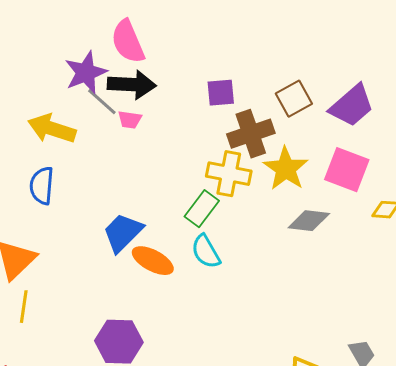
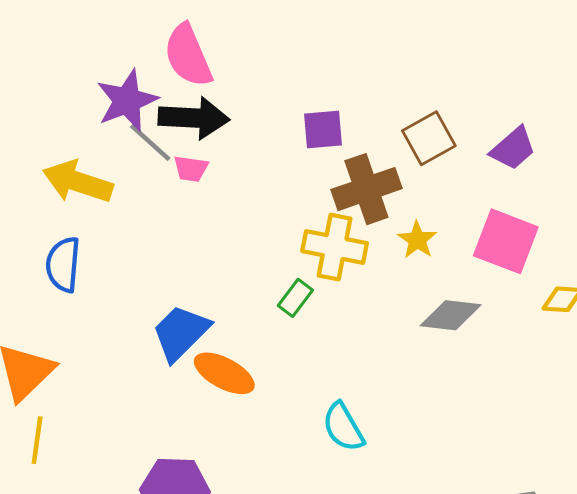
purple trapezoid: (352, 106) -> (513, 148), size x0.7
yellow star: (286, 169) -> (417, 240), size x0.6
green rectangle: (202, 209) -> (295, 298), size x0.7
cyan semicircle: (206, 252) -> (343, 427), moved

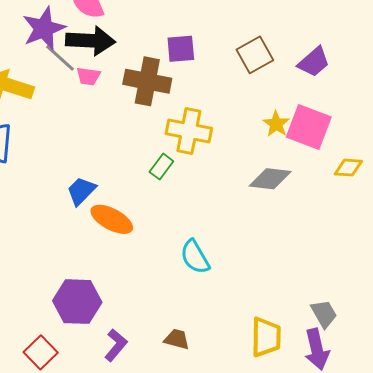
brown cross: (366, 189) -> (147, 81), moved, turned 30
yellow star: (417, 240) -> (276, 124), moved
blue trapezoid: (181, 333) -> (81, 191), size x0.7

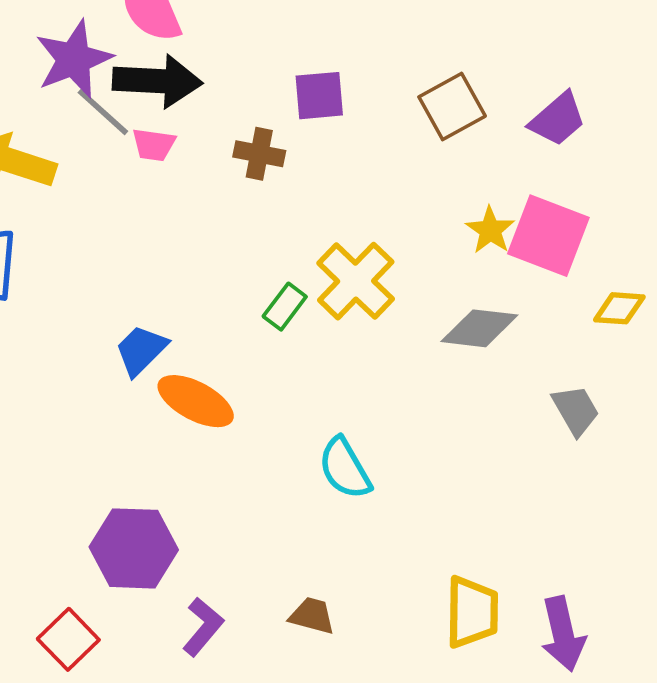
brown cross: (147, 81) -> (259, 154), size x0.6
yellow cross: (189, 131) -> (356, 281), moved, turned 33
gray trapezoid: (324, 314) -> (576, 410), moved

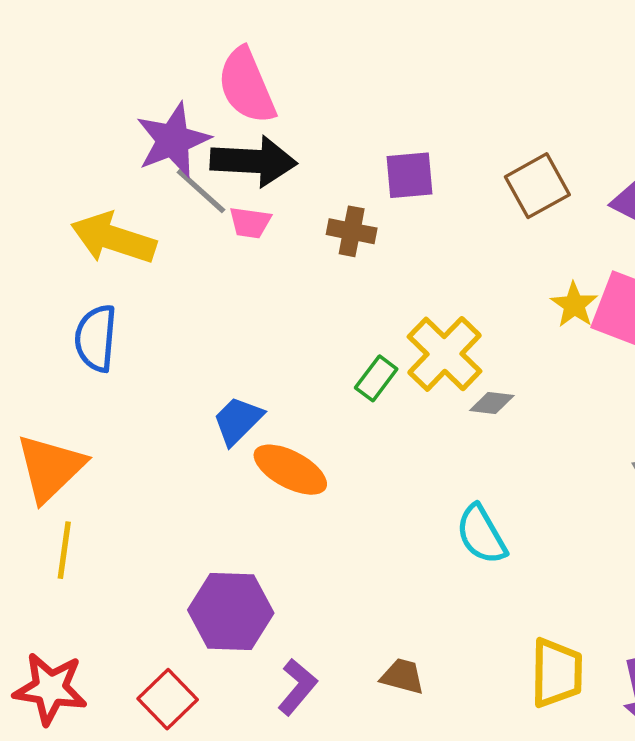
gray diamond: (479, 328) -> (492, 403), moved, size x0.6
cyan semicircle: (345, 468) -> (481, 534), moved

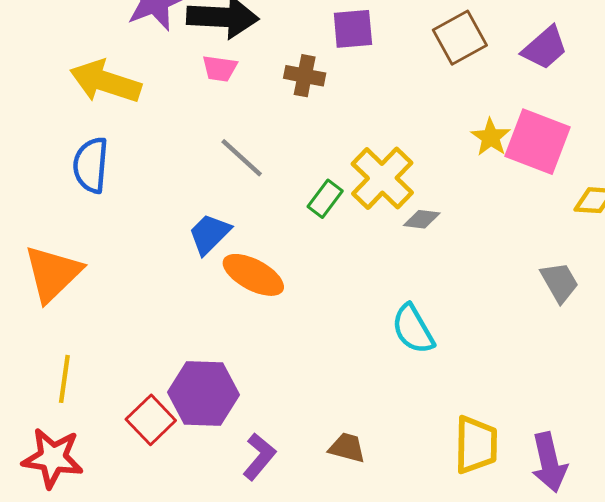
gray line: (201, 191) -> (242, 158), moved
yellow line: (64, 550) -> (64, 379), moved
red square: (168, 699) -> (151, 420), moved

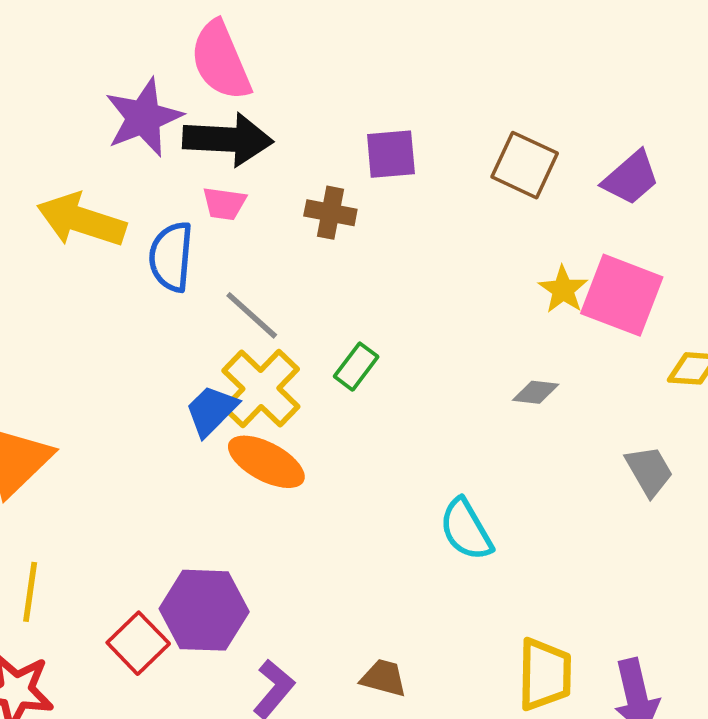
brown square: (460, 38) -> (525, 165), turned -36
blue semicircle: (91, 165) -> (171, 257), moved
yellow cross: (382, 178) -> (261, 389), moved
gray diamond: (422, 219) -> (536, 392), moved

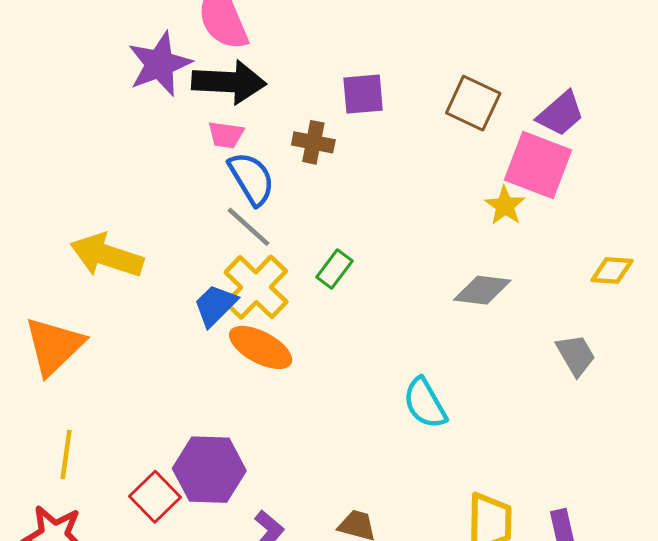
yellow arrow: (81, 220) -> (107, 255), moved
blue semicircle: (171, 257) -> (252, 179), moved, turned 144
pink square: (622, 295) -> (538, 165), moved
gray diamond: (536, 392) -> (482, 290), size x1.5

